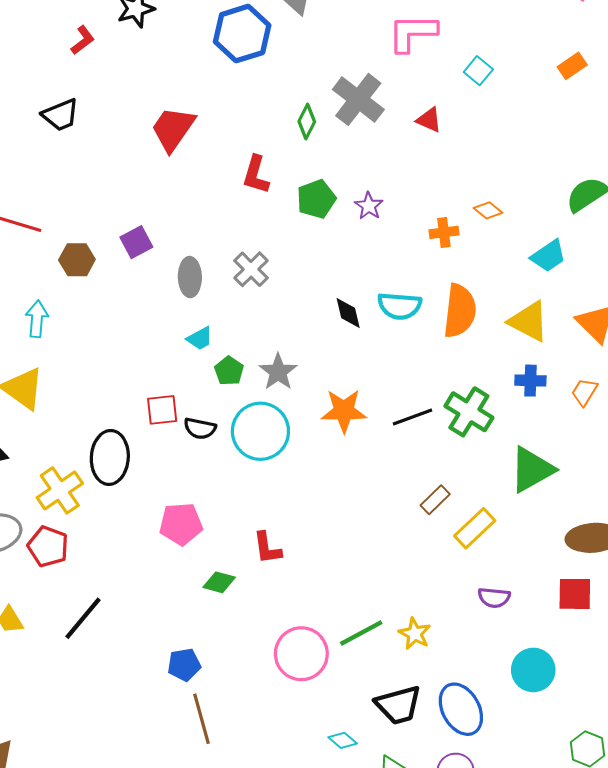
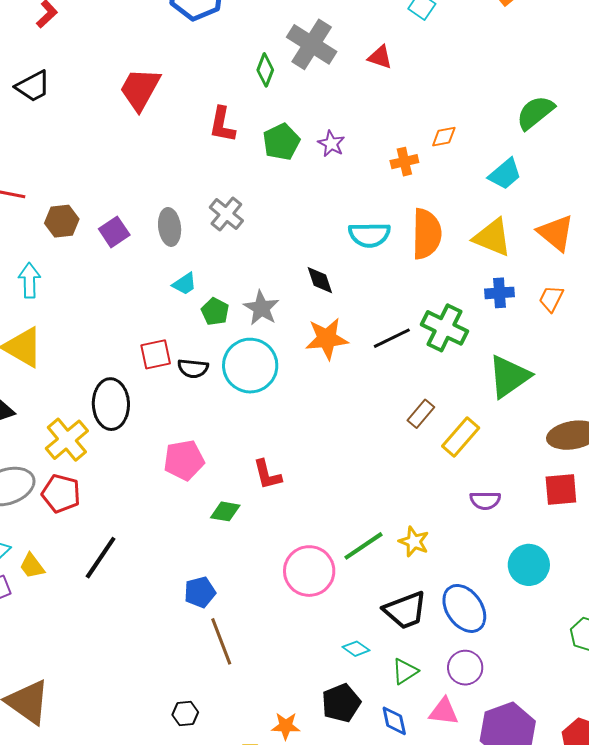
orange diamond: (488, 210) -> (444, 137), turned -44
purple square: (136, 242) -> (114, 232), moved
black diamond: (348, 313) -> (320, 280), moved

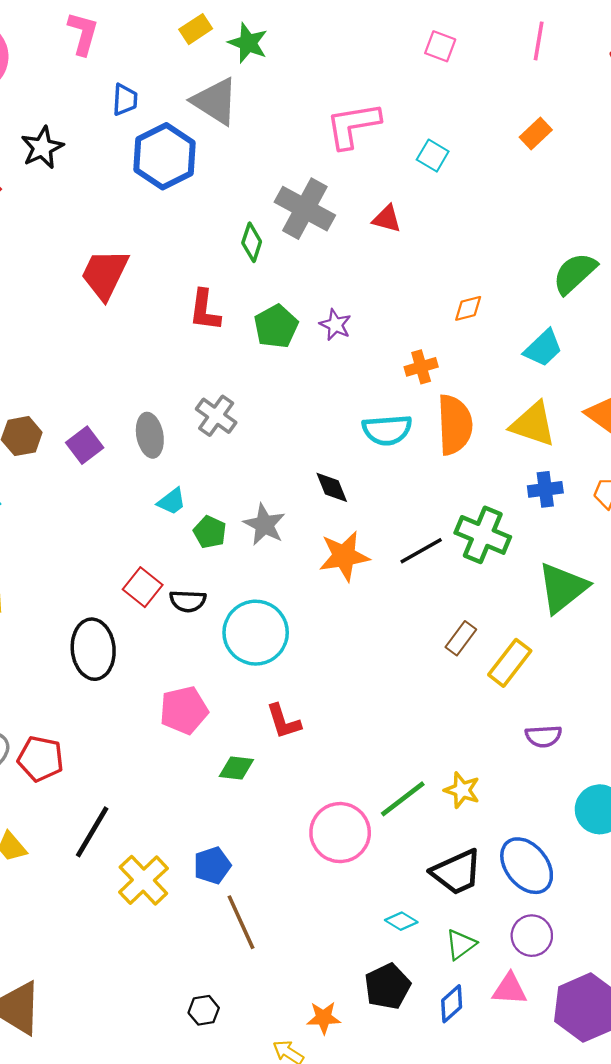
orange cross: (404, 162) -> (421, 367), moved
red square: (156, 354) -> (143, 587), turned -36
cyan circle: (250, 366) -> (256, 633), moved
yellow cross: (67, 440) -> (143, 880), moved
blue diamond: (394, 721) -> (452, 1004), turned 64

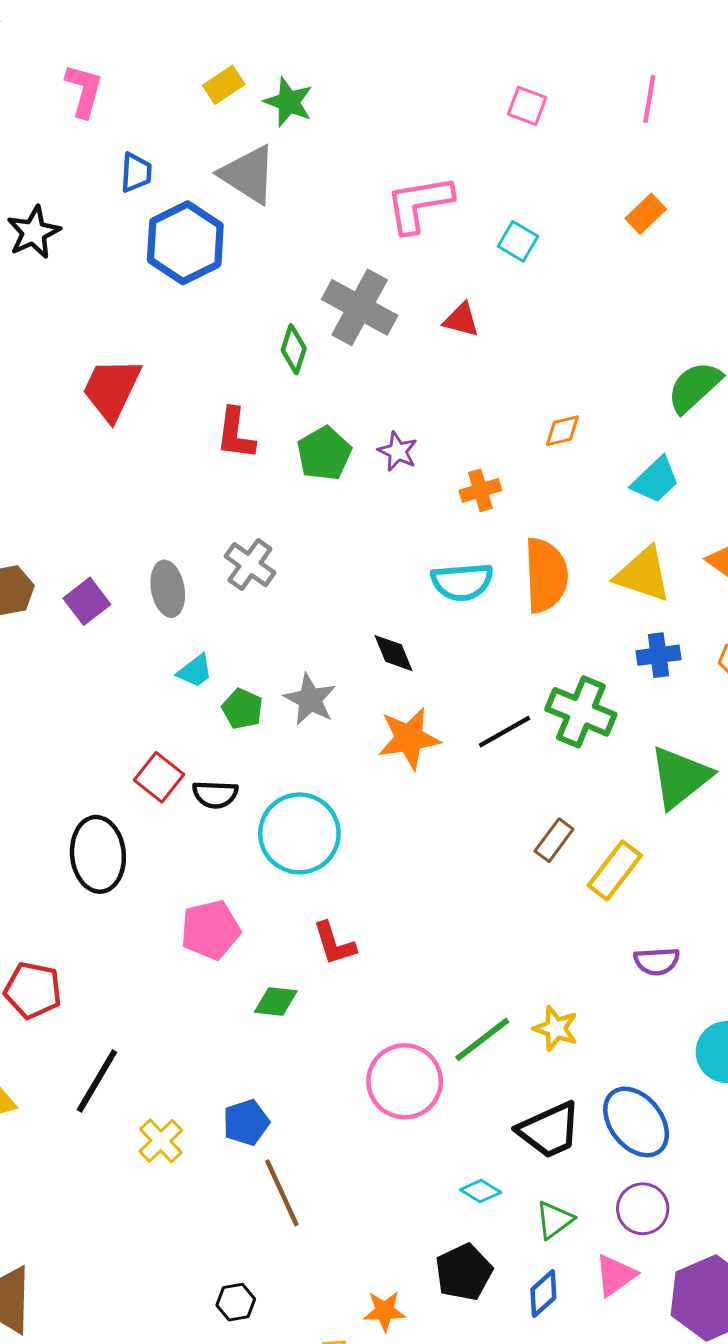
orange cross: (421, 367) -> (480, 490), moved
yellow cross: (143, 880) -> (161, 1141), size x0.7
pink triangle: (510, 989) -> (615, 1275), turned -39

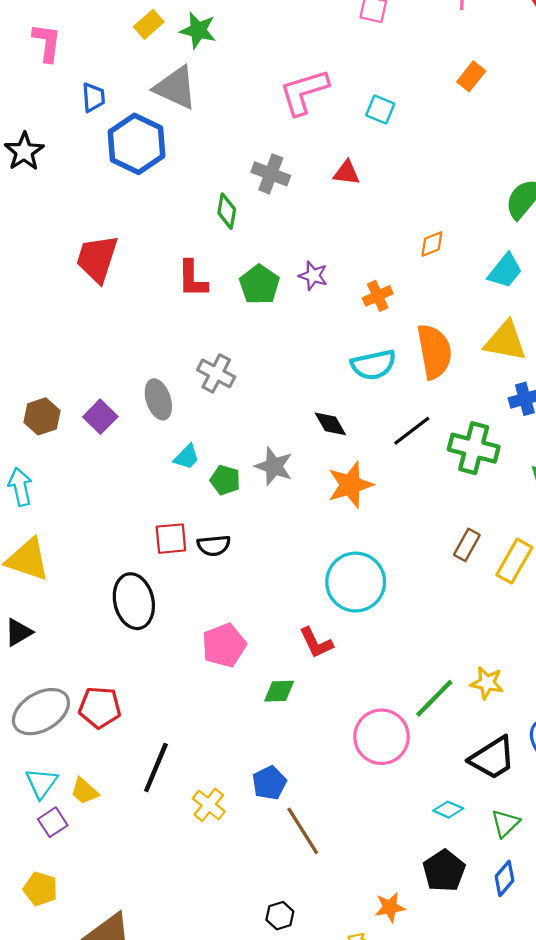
gray cross: (360, 307) -> (271, 174), size x0.7
black line: (505, 732) -> (412, 431), moved
red square: (159, 777) -> (171, 539), turned -36
cyan circle: (299, 833) -> (356, 582), moved

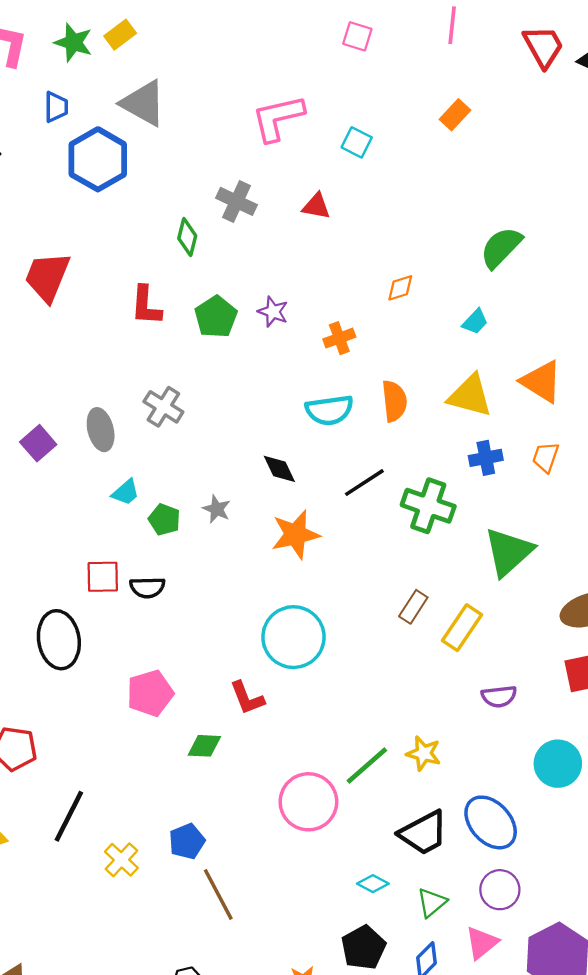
green star: (198, 30) -> (73, 42), moved
cyan trapezoid: (505, 271) -> (475, 322), size x0.7
orange semicircle: (434, 351) -> (394, 401), size x0.7
gray star: (274, 466) -> (217, 509), size x0.7

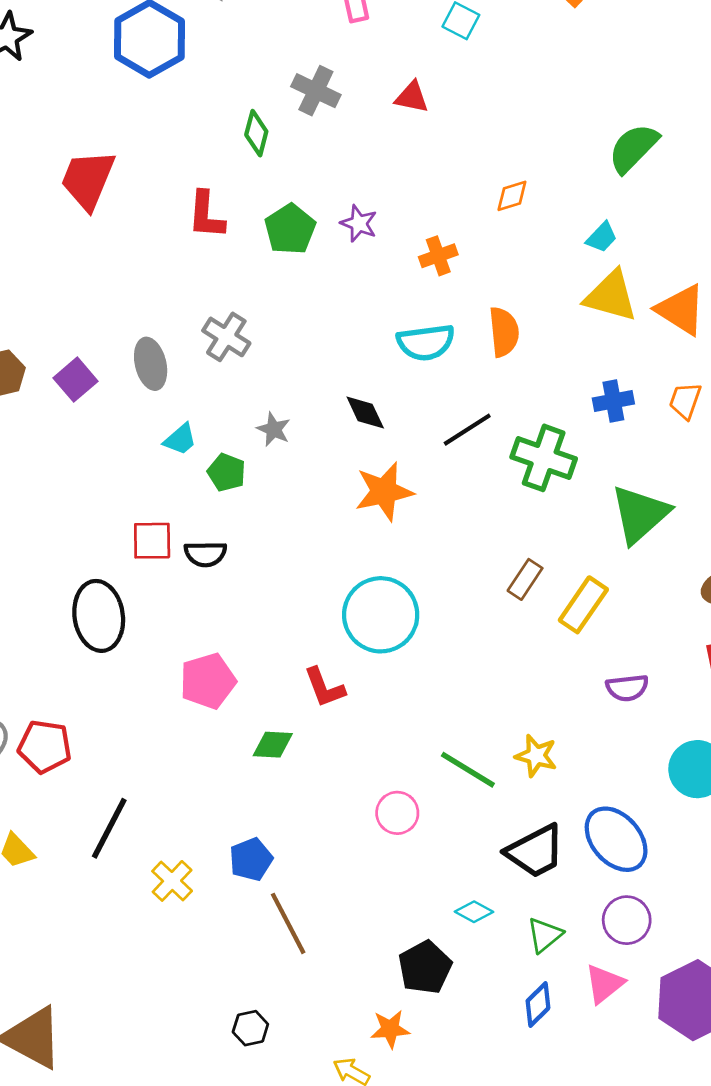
yellow triangle: (470, 396) -> (611, 296), moved
gray star: (217, 509) -> (274, 429), moved
green line: (367, 765) -> (468, 770), turned 72
pink circle: (308, 802) -> (397, 813), size x0.6
black pentagon: (364, 948) -> (425, 967), moved

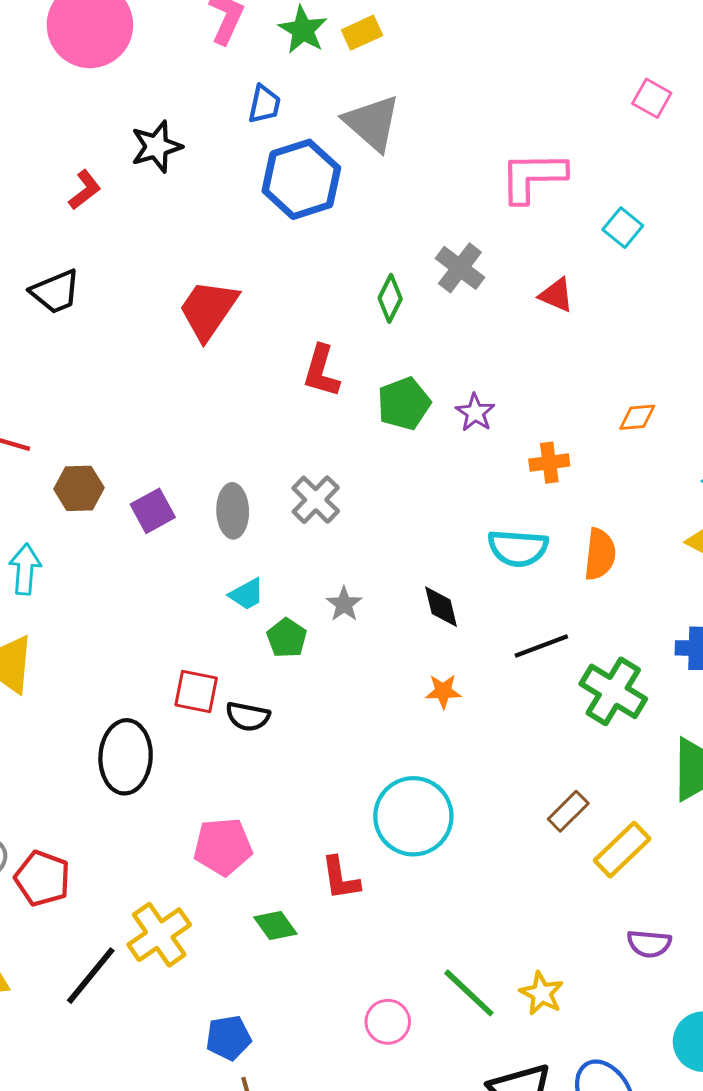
orange star: (384, 492) -> (443, 691), size x0.6
green diamond: (273, 745) -> (275, 925), turned 39
yellow cross: (172, 881) -> (159, 935), moved, size x1.4

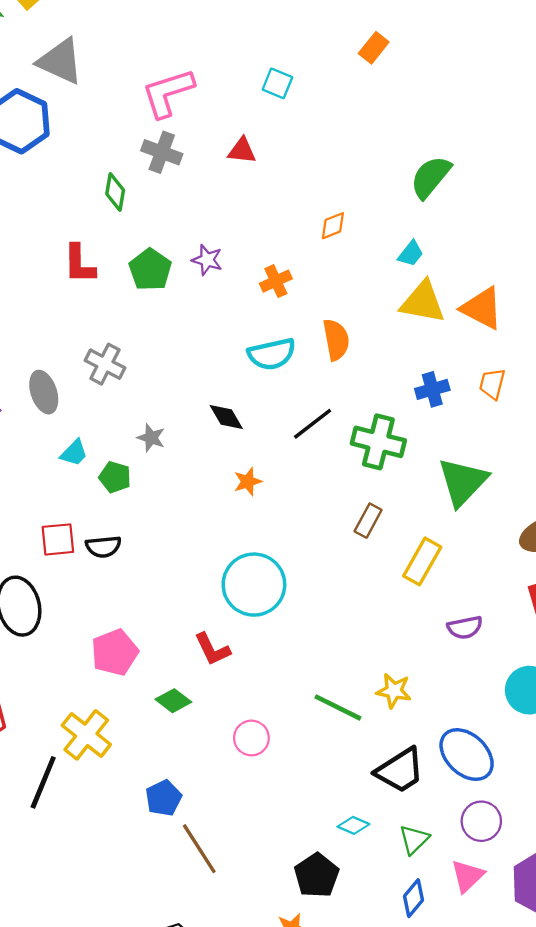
pink L-shape: (533, 177) -> (168, 93), moved
brown rectangle: (568, 811) -> (368, 521), moved
pink circle: (388, 1022) -> (251, 738), moved

